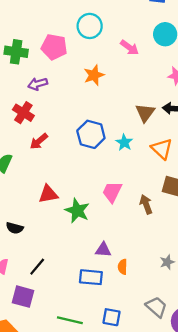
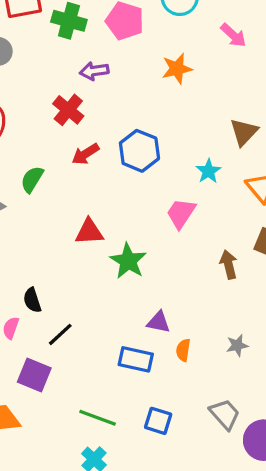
blue hexagon: (91, 134) -> (139, 151), moved
pink trapezoid: (112, 192) -> (181, 213), moved
black semicircle: (15, 228) -> (32, 300), moved, turned 49
gray star: (167, 262) -> (237, 345), moved

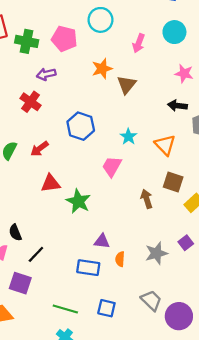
pink arrow: (233, 35) -> (139, 43), turned 72
brown triangle: (244, 132) -> (126, 85), moved
red arrow: (85, 154) -> (39, 149), moved
gray star: (237, 345) -> (156, 253), size x1.5

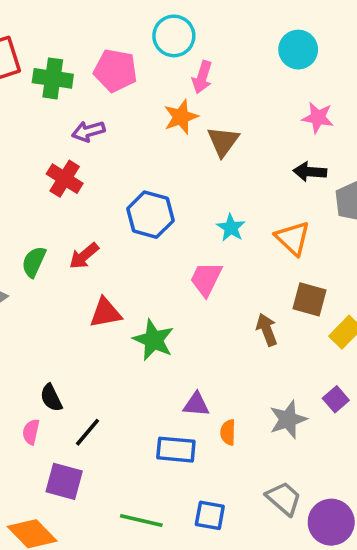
pink arrow: (139, 43) -> (202, 77), moved

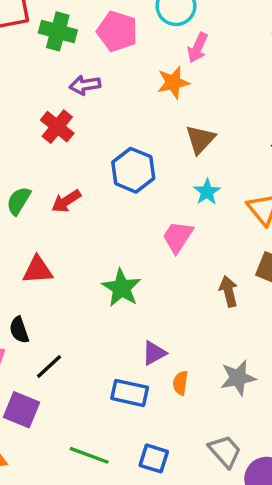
brown triangle: (223, 141) -> (200, 139), moved
red triangle: (106, 313) -> (38, 270), moved
purple triangle: (196, 404) -> (154, 353), turned -40

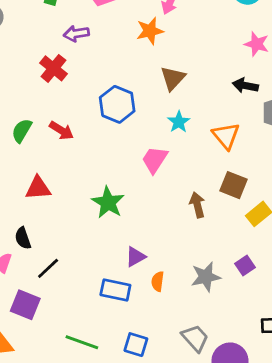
red arrow: (66, 201) -> (61, 130), turned -115

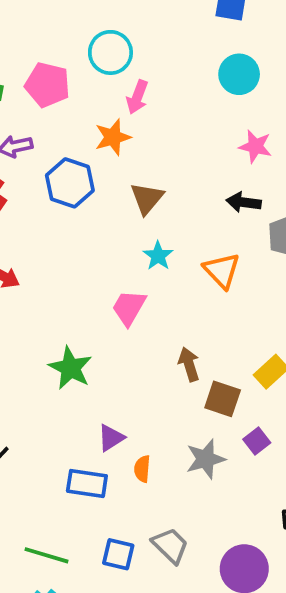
blue hexagon: (117, 104) -> (70, 183), moved
brown square: (233, 185) -> (223, 399), moved
gray trapezoid: (195, 338) -> (170, 546), moved

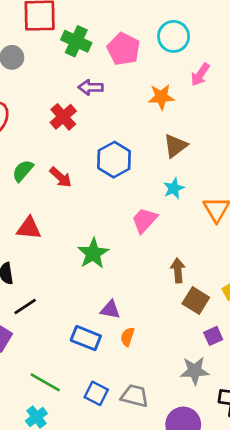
pink arrow: (137, 97) -> (200, 75), moved
blue hexagon: (70, 183) -> (114, 160), moved
purple triangle: (111, 438) -> (110, 310), turned 30
gray star: (206, 459) -> (195, 371), moved
gray trapezoid: (170, 546) -> (135, 396), turned -44

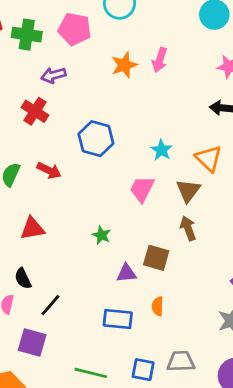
pink arrow: (200, 75) -> (160, 60), moved
brown triangle: (175, 146) -> (188, 191), moved
green star: (93, 253) -> (101, 235), size x0.6
brown square: (196, 300) -> (156, 258), moved
purple triangle: (110, 310) -> (126, 273), moved

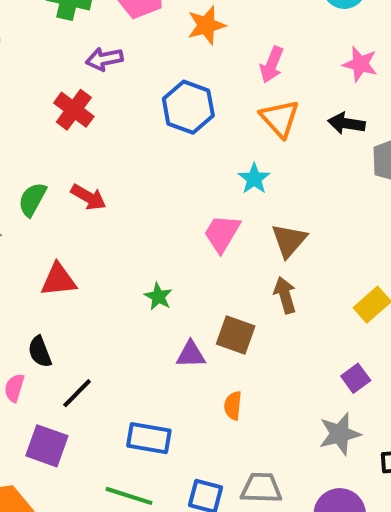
pink arrow: (160, 60) -> (272, 65), moved
orange star: (124, 65) -> (206, 25), moved
blue hexagon: (96, 139) -> (188, 107), moved
orange triangle: (209, 159) -> (280, 118), moved
blue rectangle: (118, 319) -> (149, 438), moved

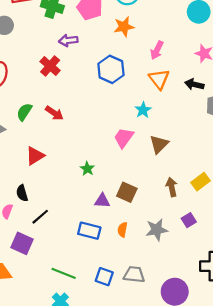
red triangle: (58, 280) -> (35, 156), turned -30
brown arrow: (285, 295) -> (172, 187), moved
gray star: (340, 434) -> (157, 230), moved
blue rectangle: (149, 438) -> (89, 231), moved

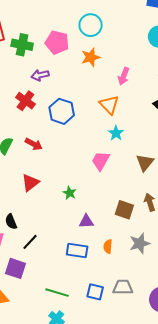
blue hexagon: (111, 69) -> (62, 111), moved
orange triangle: (159, 79) -> (109, 105), moved
brown triangle: (159, 144) -> (145, 163), moved
red triangle: (35, 156) -> (30, 183), moved
brown square: (127, 192) -> (124, 210), moved

